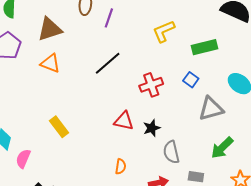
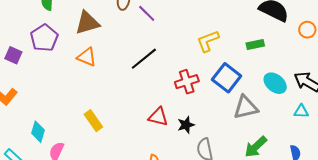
purple line: (109, 18) -> (147, 13), turned -66
yellow L-shape: (164, 31) -> (208, 41), moved
green rectangle: (204, 47) -> (255, 45), moved, size x0.7
blue square: (191, 80) -> (227, 78), size x1.8

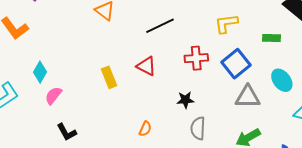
red triangle: (158, 117) -> (146, 66), moved
yellow rectangle: (93, 121) -> (109, 77), moved

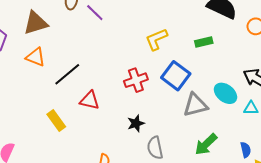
black line: (160, 26) -> (67, 74), moved
cyan ellipse: (282, 80) -> (225, 93), moved

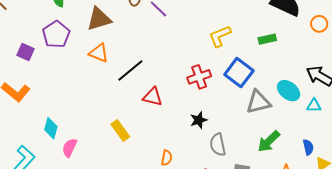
yellow rectangle: (56, 120) -> (120, 131), moved

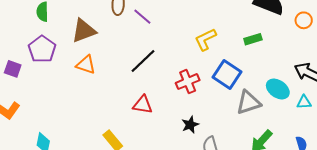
black line: (130, 70) -> (143, 61), moved

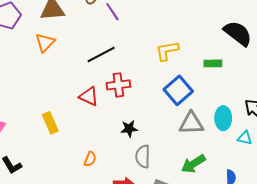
orange triangle: (86, 65) -> (45, 43), turned 40
red cross: (188, 82) -> (118, 85), moved
cyan ellipse: (278, 89) -> (223, 118), turned 40

